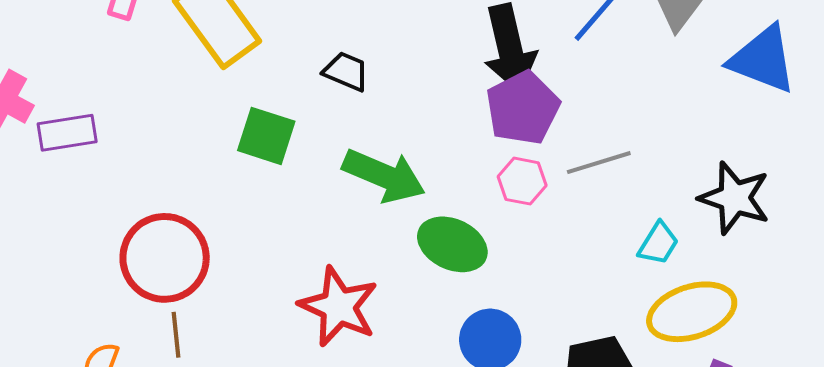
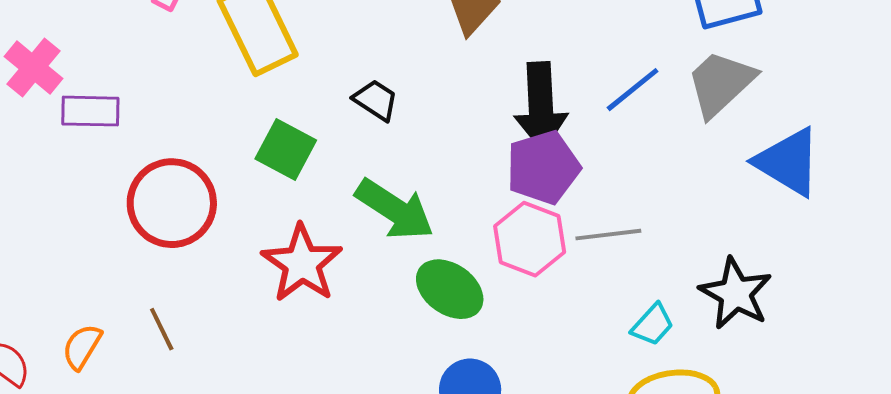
pink hexagon: (522, 181) -> (530, 239), size x1.5
red circle: (165, 258) -> (172, 203), moved
red star: (339, 307) -> (302, 263), moved
brown line: (176, 335) -> (162, 329), turned -30

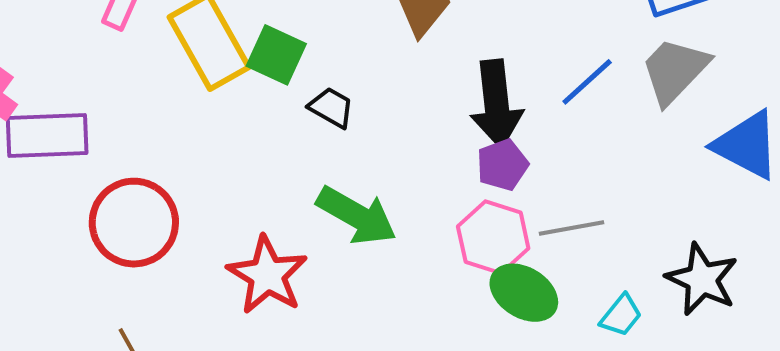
purple rectangle: (90, 111) -> (47, 136), size x1.4
green square: (286, 149) -> (276, 55), moved
purple pentagon: (543, 167) -> (502, 165), size x0.7
green ellipse: (450, 289) -> (524, 293), moved

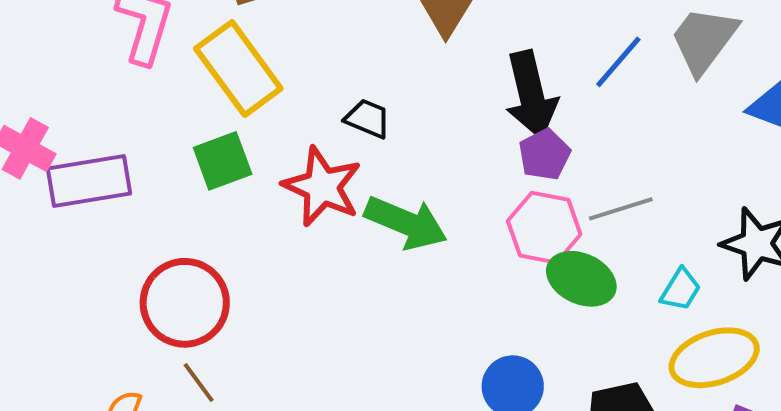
green square: (276, 55) -> (223, 161), moved, turned -38
red circle: (134, 223) -> (185, 303), moved
red star: (267, 275) -> (322, 187), moved

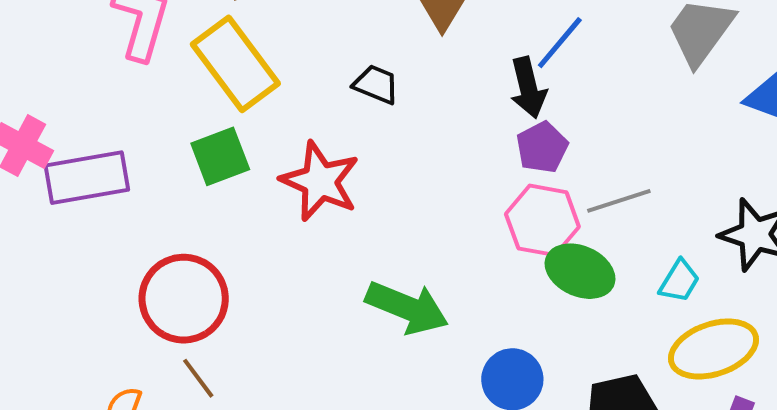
blue line: (618, 62) -> (560, 43), moved
black arrow: (531, 95) -> (528, 88), size x0.7
black trapezoid: (368, 119) -> (376, 84), moved
green arrow: (406, 223) -> (407, 308), moved

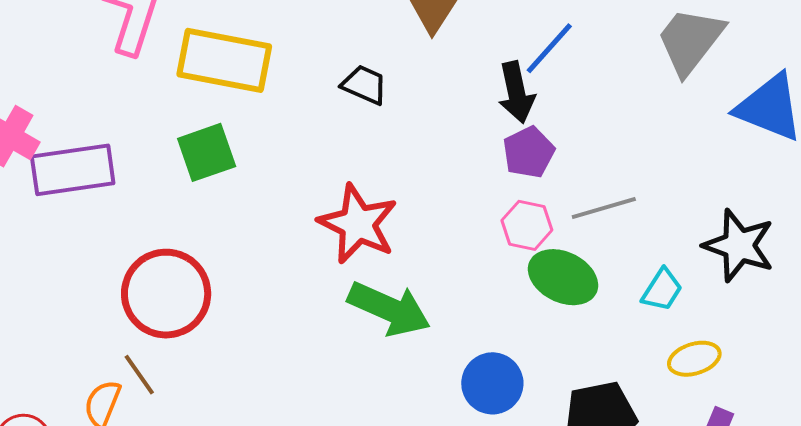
yellow rectangle: (235, 64) -> (224, 60), turned -44
red star: (320, 181) -> (358, 224), moved
pink hexagon: (542, 220) -> (527, 225), size x0.7
yellow ellipse: (714, 349) -> (694, 359), size x0.6
brown line: (198, 378) -> (139, 375), moved

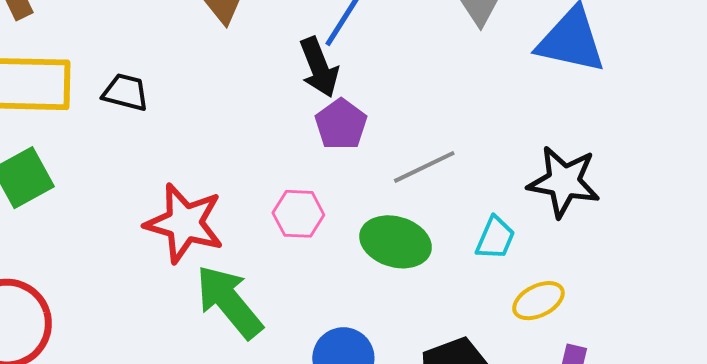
black trapezoid: (364, 85) -> (125, 92), moved
pink hexagon: (527, 225) -> (298, 214), moved
green arrow: (389, 309) -> (229, 302), turned -144

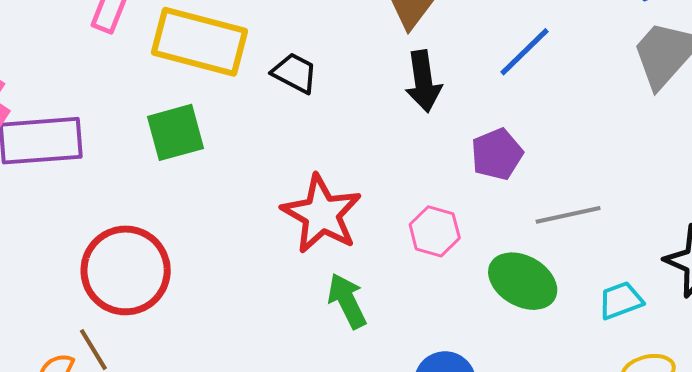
black arrow: (319, 67) -> (423, 81), moved
cyan trapezoid: (495, 238) -> (621, 300), turned -147
green arrow: (229, 302) -> (347, 301), size x0.7

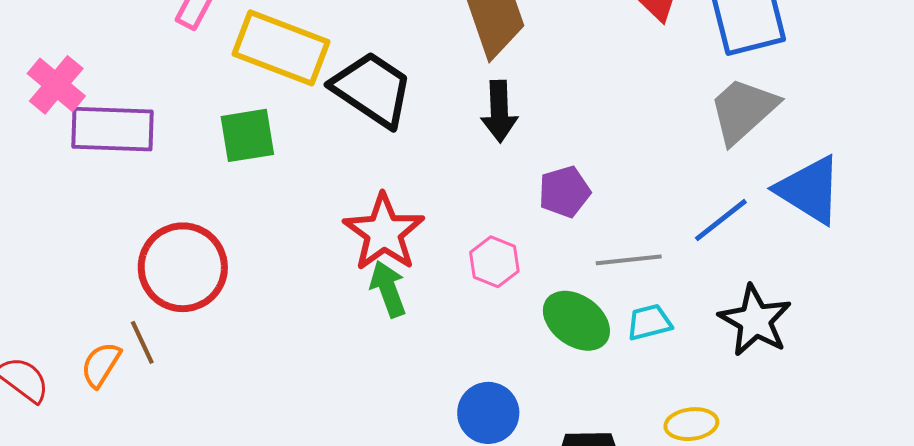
blue line: (525, 52) -> (721, 220), moved
black trapezoid: (295, 73) -> (372, 89), size x1.8
cyan trapezoid: (621, 300) -> (649, 322), moved
green arrow: (347, 301) -> (388, 289), moved

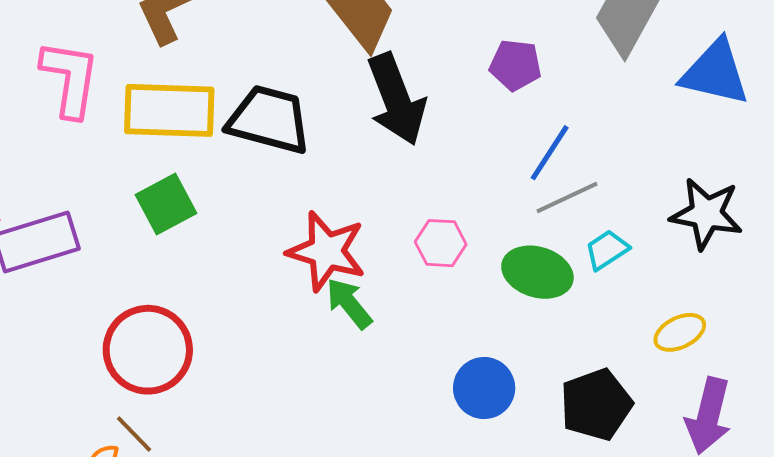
black arrow: (499, 111) -> (396, 99), size x1.5
purple pentagon: (564, 192) -> (515, 65), moved, turned -30
blue line: (721, 220) -> (550, 153), moved

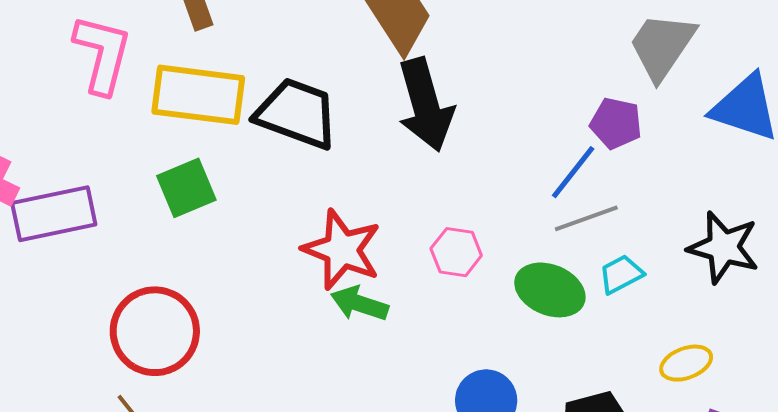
purple pentagon: (515, 65) -> (616, 123), moved
green arrow: (349, 303) -> (359, 304), turned -38

